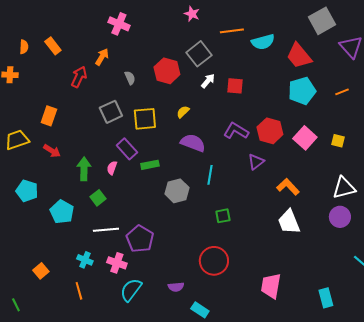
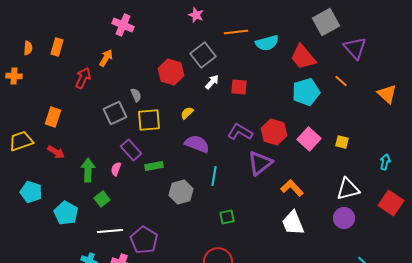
orange rectangle: (53, 46) -> (57, 47), turned 54
gray semicircle: (130, 78) -> (136, 95), moved
orange line: (342, 92) -> (341, 81), moved, turned 64
purple triangle: (256, 162) -> (260, 163), size x1.5

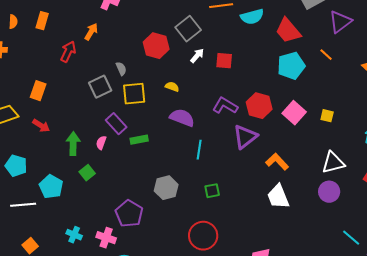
purple triangle: (355, 48) -> (340, 22), turned 35
yellow semicircle: (187, 113) -> (172, 87), turned 64
gray hexagon: (181, 192) -> (166, 188), moved
white line: (110, 231) -> (23, 205), moved

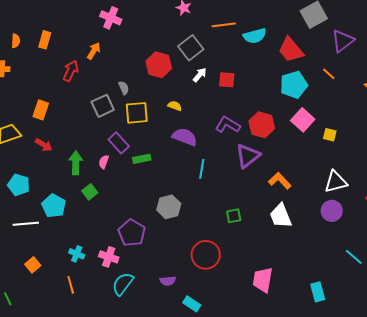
pink square: (294, 113) -> (303, 120), moved
green square: (212, 191) -> (234, 216), moved

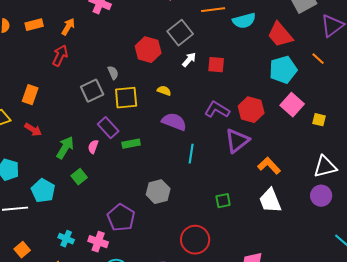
orange rectangle: (45, 40) -> (34, 25), turned 60
orange arrow: (94, 51) -> (68, 27), moved
green arrow: (76, 163) -> (65, 148), turned 30

